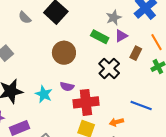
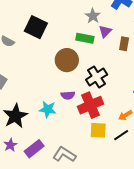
brown circle: (64, 53) -> (67, 60), moved
black cross: (109, 68) -> (97, 77), moved, turned 30

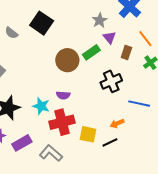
purple triangle: (105, 31) -> (109, 37), turned -32
green rectangle: (85, 38) -> (91, 52), moved, turned -54
black cross: (97, 77) -> (111, 81), moved
red cross: (90, 105) -> (62, 122), moved

